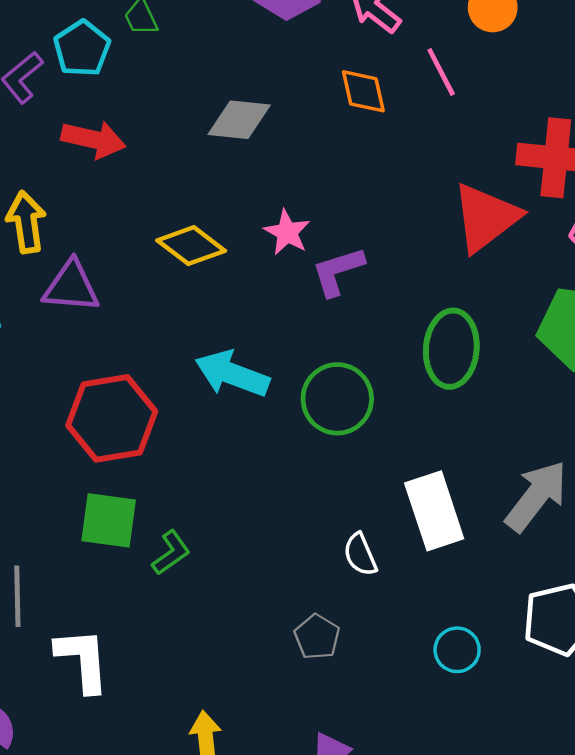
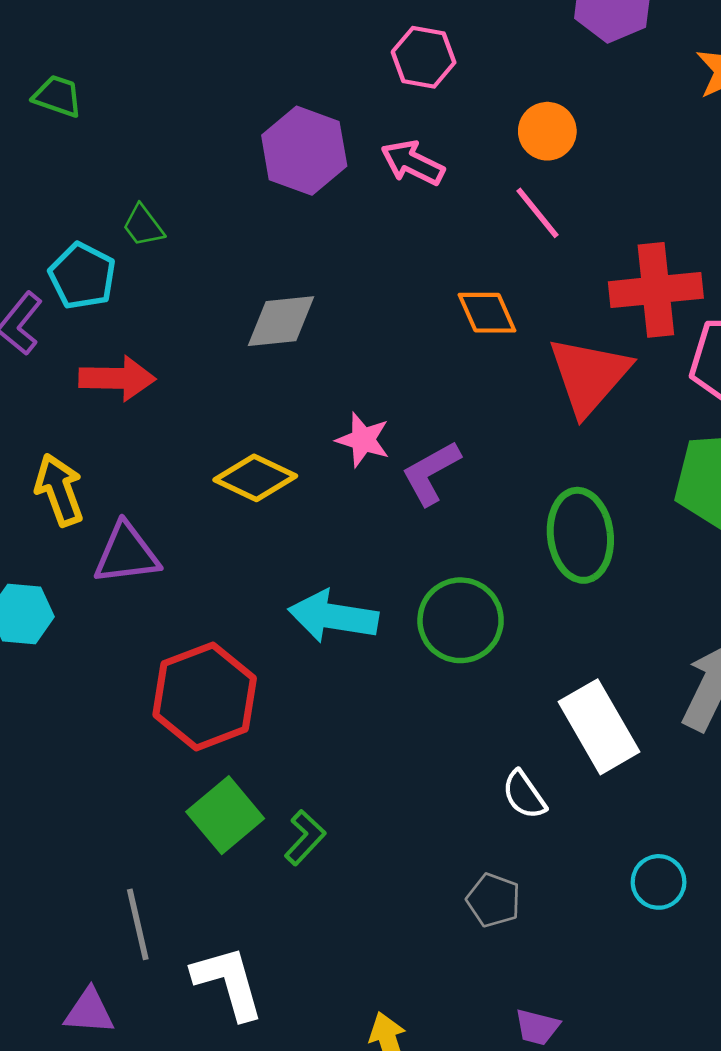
pink line: (441, 72) -> (537, 213), moved
orange diamond: (363, 91) -> (487, 313), moved
green square: (109, 520) -> (225, 815), turned -36

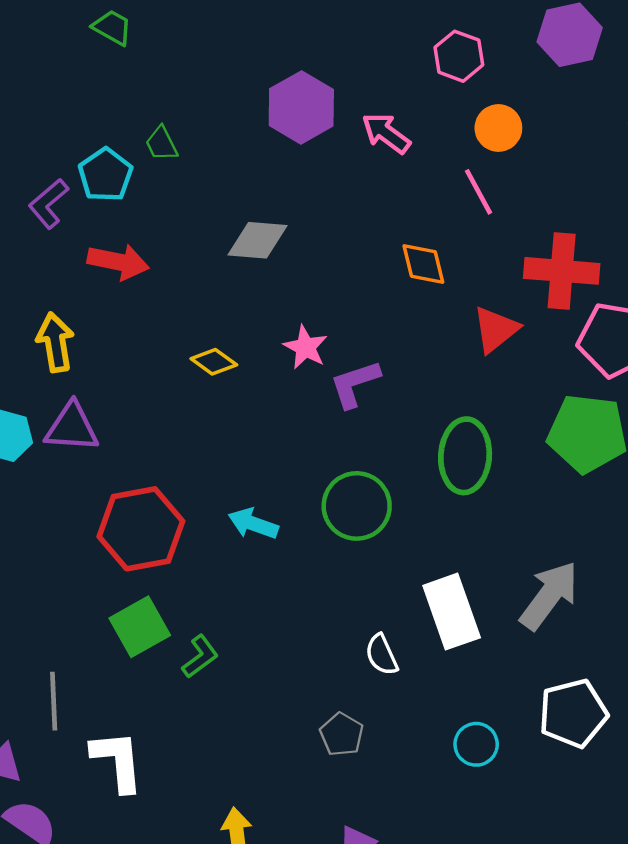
pink hexagon: (424, 57) -> (459, 56), moved
red triangle: (589, 376) -> (496, 329), size x0.7
yellow diamond: (255, 478) -> (214, 362), size x0.7
purple triangle: (126, 554) -> (72, 427), moved
cyan arrow: (333, 616) -> (253, 524), moved, size x0.7

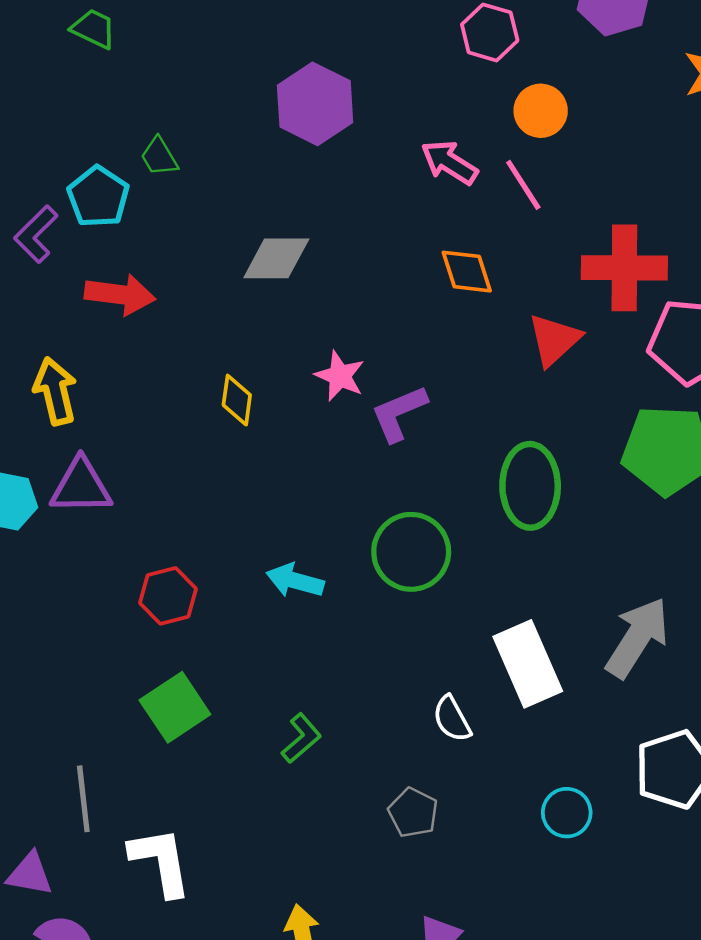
pink arrow: (386, 133) -> (449, 162), moved
yellow diamond: (214, 362) -> (237, 400), turned 66
red hexagon: (141, 529) -> (168, 596), size x0.6
green L-shape: (200, 657) -> (301, 738), moved

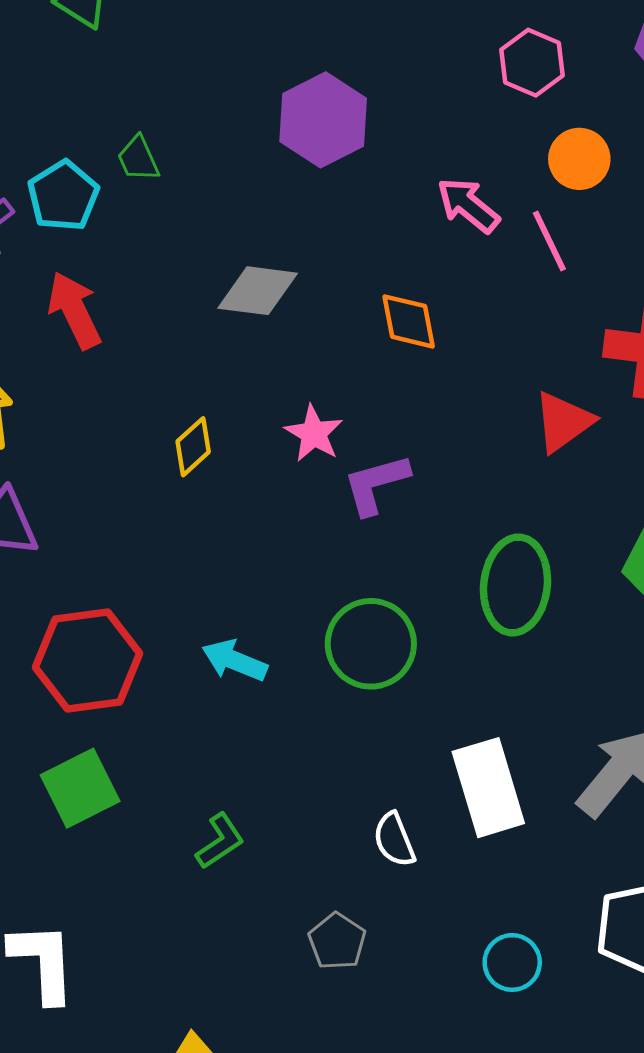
orange diamond: (467, 272) -> (409, 321), moved
red arrow: (120, 294) -> (74, 310), turned -130
yellow diamond: (237, 400) -> (193, 447), turned 33
red hexagon: (168, 596) -> (88, 660), size x1.6

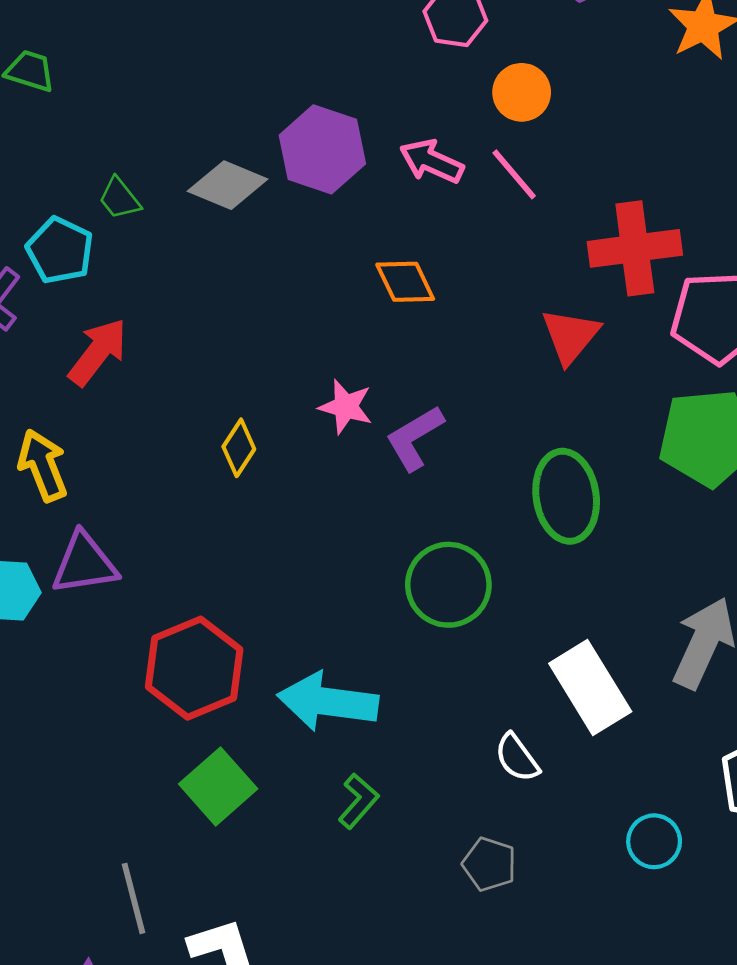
purple hexagon: (323, 120) -> (322, 149), moved
gray diamond: (258, 291) -> (228, 185), moved, turned 30
red arrow: (74, 310) -> (98, 352), turned 78
cyan arrow: (235, 660) -> (328, 702), moved, size x1.6

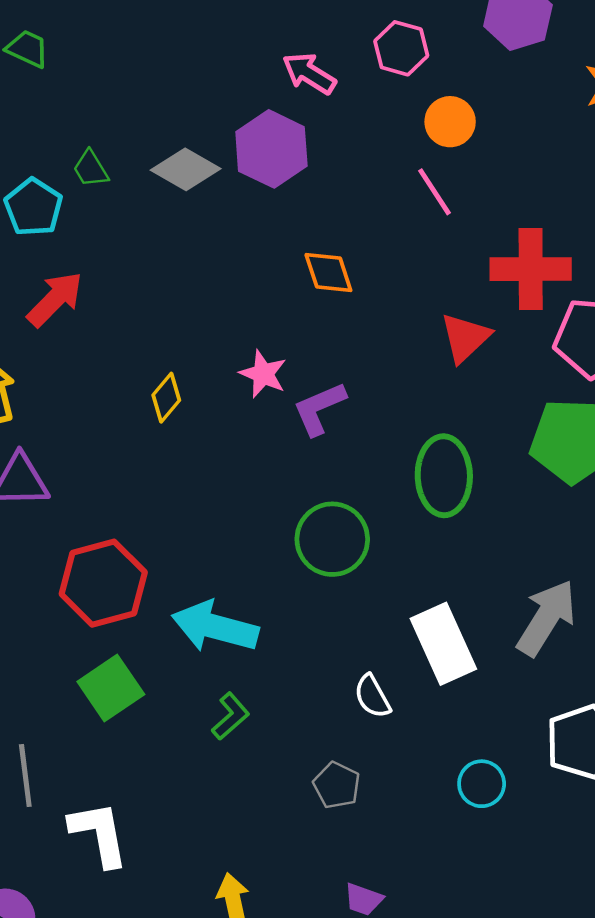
pink arrow: (431, 161) -> (309, 73), moved

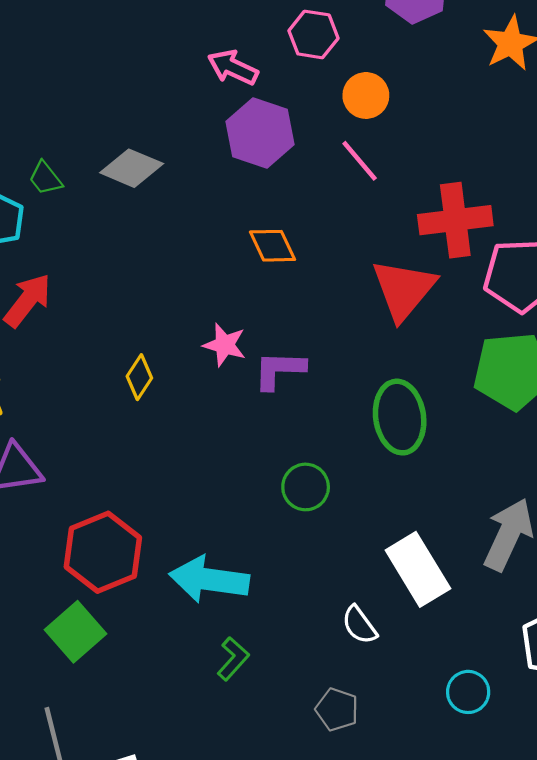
purple hexagon: (271, 149) -> (260, 133), moved
red triangle: (465, 338) -> (404, 290), size x1.4
purple L-shape: (319, 409) -> (279, 370), turned 32
green circle: (332, 539) -> (306, 487), size x0.7
green square: (111, 688) -> (76, 632), moved

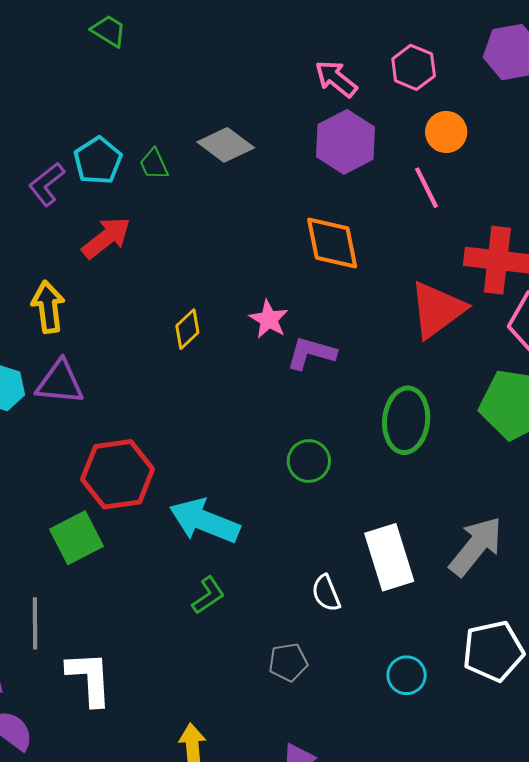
green trapezoid: (45, 178) -> (154, 164), moved
orange diamond: (272, 246) -> (332, 243), size x1.4
gray pentagon: (337, 709) -> (288, 662), turned 30

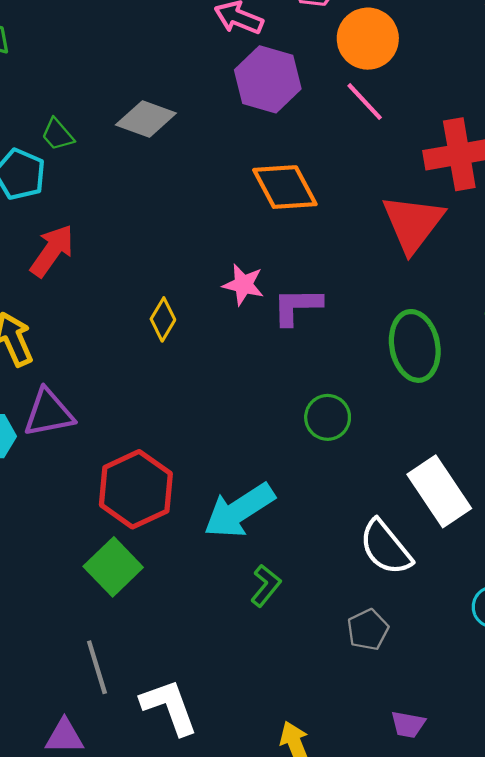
orange circle: (446, 132) -> (368, 39), size x1.4
green trapezoid: (154, 164) -> (58, 134), moved
cyan arrow: (205, 521) -> (239, 511), turned -38
white semicircle: (326, 593) -> (386, 547), size x1.5

